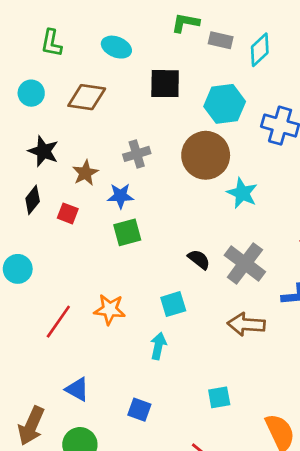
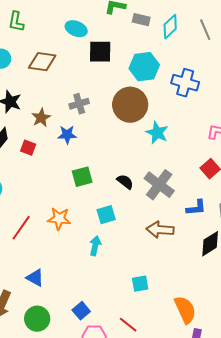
cyan ellipse: (116, 47) -> (76, 29), moved
green square: (127, 232) -> (82, 177), moved
blue square: (139, 410) -> (81, 311), moved, turned 30

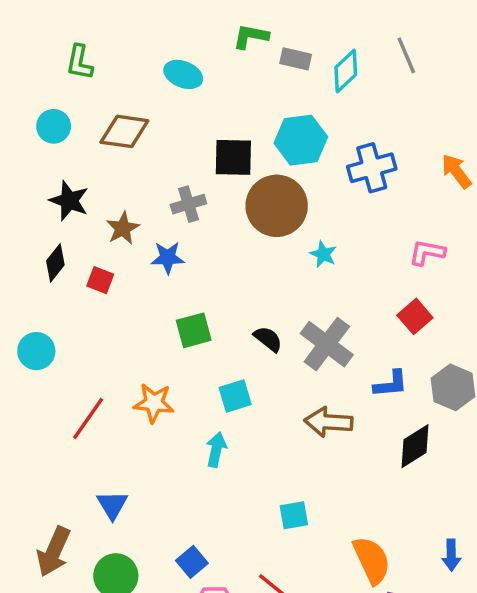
gray line: (205, 30) -> (406, 55), moved
black square: (100, 52) -> (233, 157), moved
blue cross: (185, 83) -> (372, 168), turned -32
cyan star: (157, 133) -> (323, 254), size x0.7
blue triangle: (35, 278) -> (112, 505), turned 30

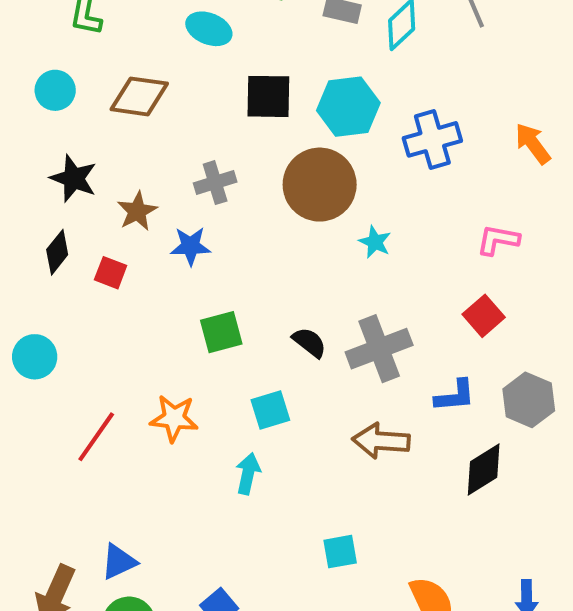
black square: (233, 157) -> (268, 96), moved
gray cross: (327, 344) -> (379, 349), turned 32
blue triangle: (112, 505) -> (119, 562), moved, turned 36

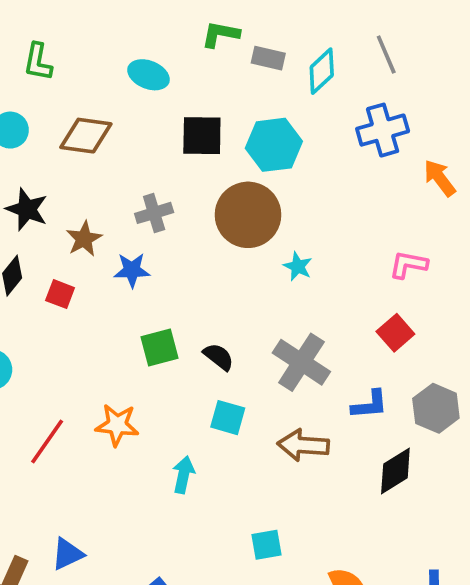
blue cross: (432, 139) -> (383, 130), moved
black semicircle: (309, 342) -> (219, 357), moved
gray cross: (379, 349) -> (301, 362), turned -36
cyan square: (270, 410) -> (228, 418), moved, turned 33

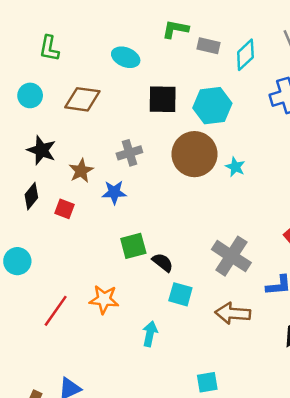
cyan star: (298, 266) -> (235, 167), moved
black semicircle: (219, 357) -> (163, 262), moved

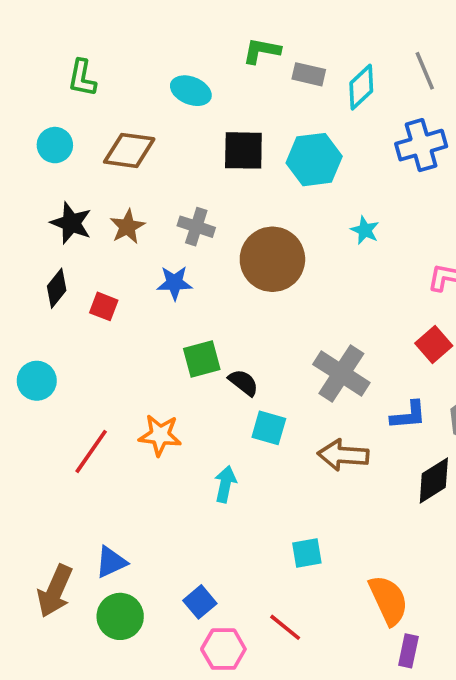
gray cross: (129, 153) -> (196, 227), turned 35
brown circle: (194, 154) -> (272, 259), moved
cyan star: (235, 167) -> (365, 230), moved
brown star: (81, 171) -> (127, 227), moved

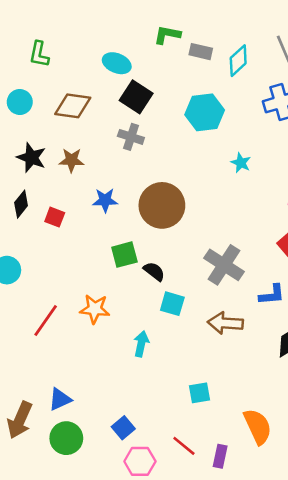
black square: (243, 150) -> (136, 97), moved, turned 32
brown star: (127, 227) -> (71, 160), turned 30
gray cross: (196, 227) -> (131, 137), moved
brown circle: (272, 259) -> (162, 205), moved
purple rectangle: (408, 651) -> (220, 456), moved

